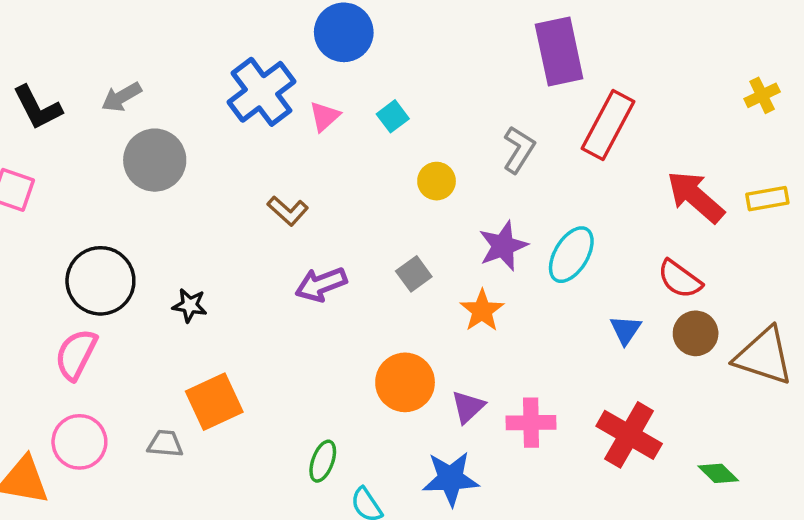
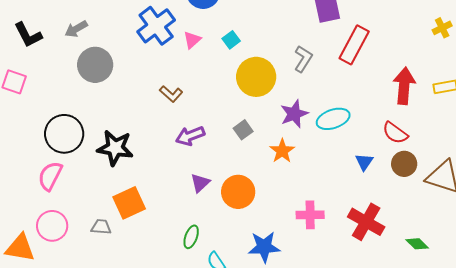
yellow circle: (437, 181) -> (256, 77), size x1.8
red arrow: (696, 197) -> (404, 86), turned 54
cyan ellipse: (571, 255) -> (333, 119), turned 40
black star: (190, 305) -> (115, 148), size x1.8
purple triangle: (468, 407) -> (200, 183), moved

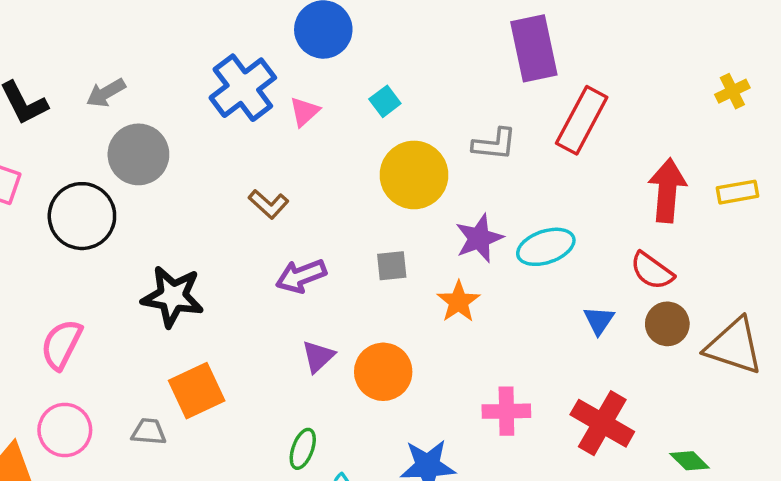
cyan square: (231, 40) -> (385, 101), moved
gray L-shape: (303, 59) -> (494, 144), turned 64
gray square: (243, 130) -> (392, 266), turned 30
black circle: (64, 134) -> (82, 216), moved

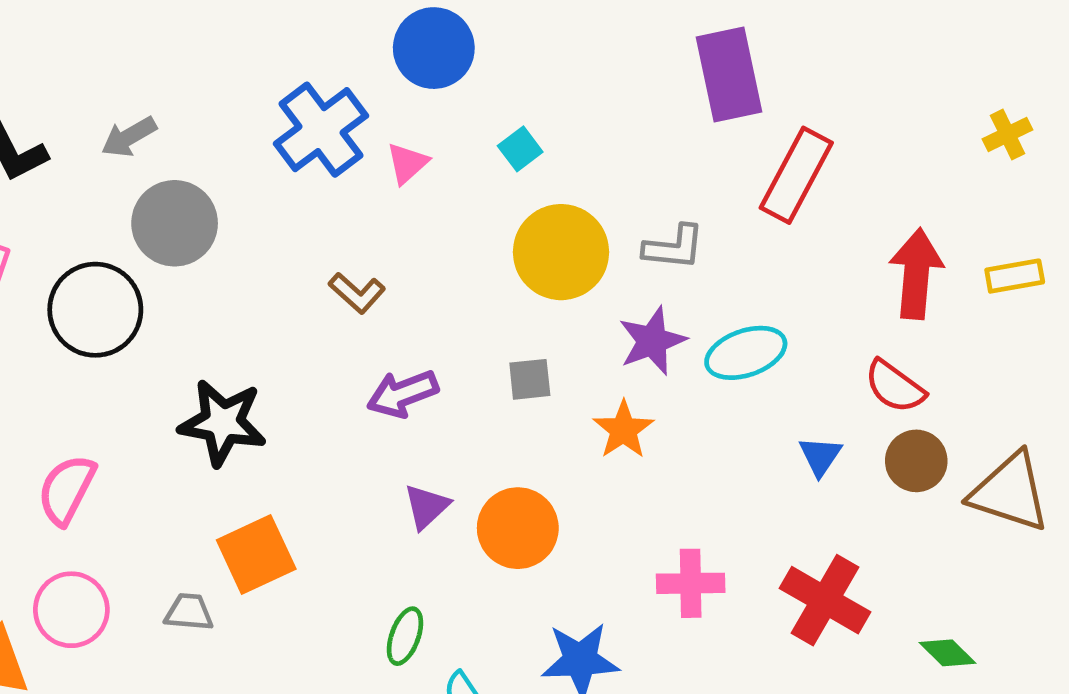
gray L-shape: (494, 144) -> (674, 247), moved

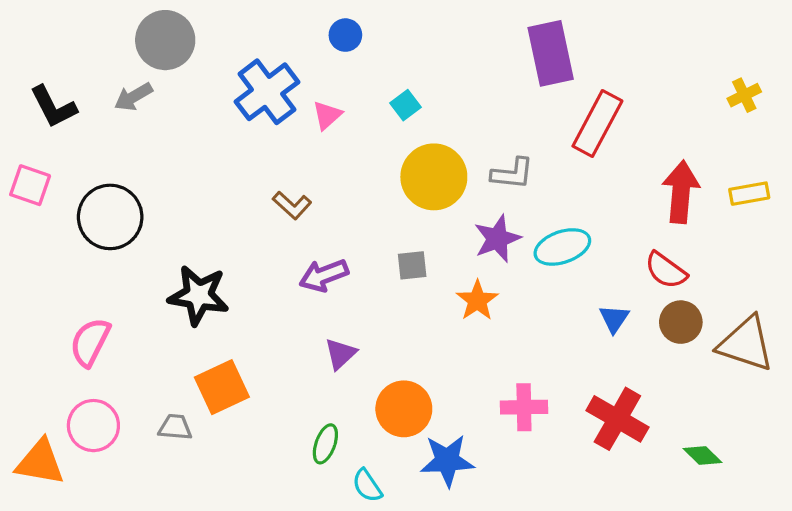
blue circle: (434, 48) -> (345, 35), size x0.6
gray circle: (175, 223) -> (165, 40), moved
orange circle: (518, 528) -> (404, 409), moved

